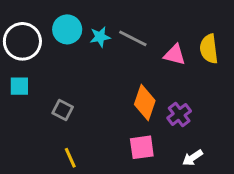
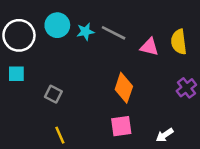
purple cross: (179, 114) -> (186, 88), moved

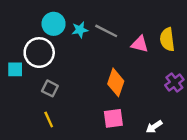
white circle: (19, 35) -> (39, 53), moved
yellow line: (60, 135) -> (49, 120), moved

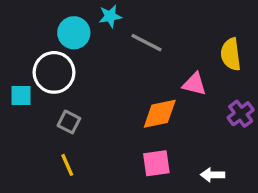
cyan star: (80, 30) -> (110, 16), moved
pink triangle: (140, 44) -> (194, 84), moved
orange diamond: (116, 82) -> (160, 114), turned 60
white arrow: (154, 127) -> (213, 175), turned 35

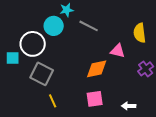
cyan circle: (74, 33) -> (54, 26), moved
gray square: (69, 122) -> (42, 74), size x1.6
yellow line: (67, 165) -> (53, 101), moved

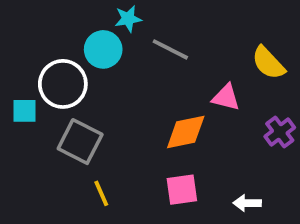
yellow semicircle: (140, 33) -> (268, 63), turned -36

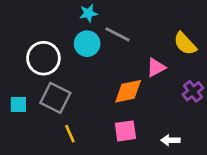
cyan circle: (103, 49) -> (87, 44), moved
pink triangle: (226, 97) -> (156, 67), turned -42
cyan square: (24, 111) -> (18, 104), moved

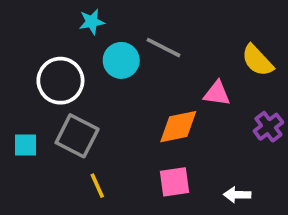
cyan star: (88, 13) -> (92, 22), moved
pink triangle: (156, 67) -> (217, 94), turned 36

